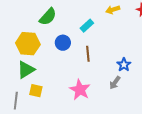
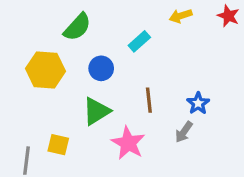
brown line: (88, 54) -> (149, 100), moved
green triangle: (26, 70) -> (96, 111), moved

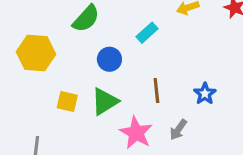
yellow hexagon: (46, 70) -> (36, 53), moved
gray arrow: (184, 132) -> (178, 130), moved
yellow square: (58, 145) -> (67, 101), moved

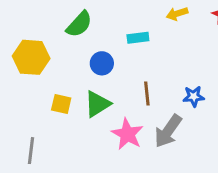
cyan rectangle: (147, 33) -> (138, 38), turned 35
blue star: (205, 94) -> (194, 96), turned 30
gray arrow: (178, 130) -> (168, 131), size x1.6

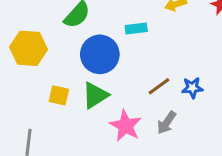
blue circle: (102, 63) -> (100, 54), size x1.6
brown line: (147, 93) -> (159, 86), moved, turned 60
gray arrow: (168, 131) -> (167, 123), size x0.7

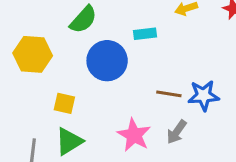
brown line: (159, 86) -> (169, 94), turned 45
blue star: (192, 88) -> (204, 95), size x1.4
green triangle: (95, 95) -> (69, 141), moved

